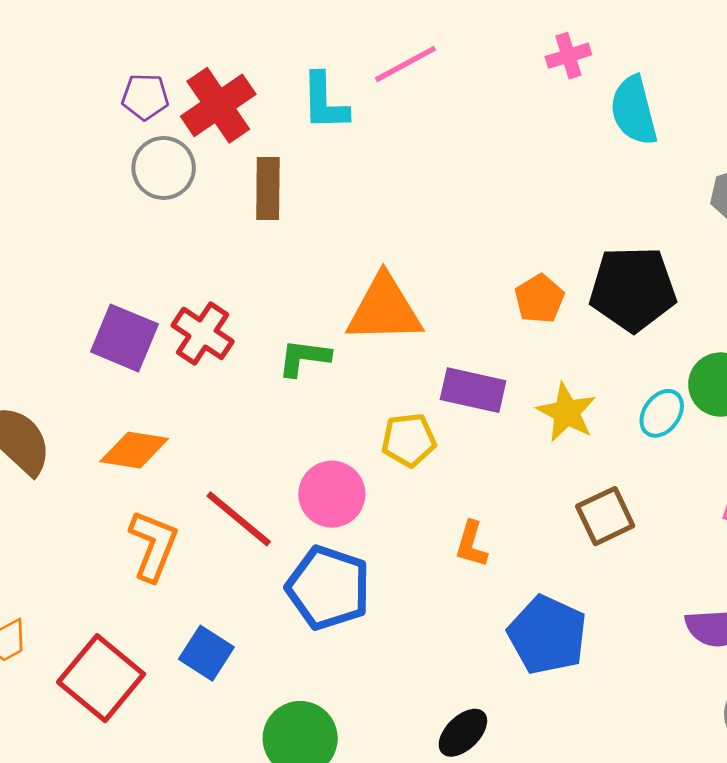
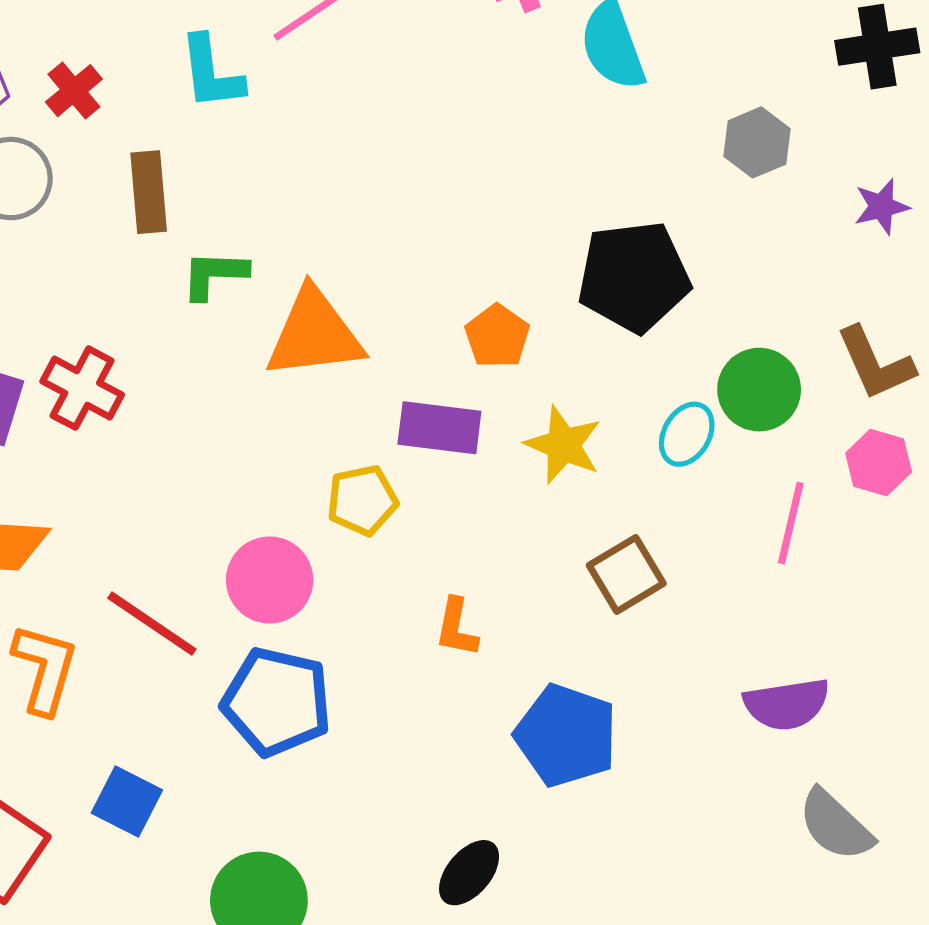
red cross: (218, 105) -> (74, 91), size x0.6
orange pentagon: (539, 299) -> (497, 336), moved
green L-shape: (304, 358) -> (214, 275), moved

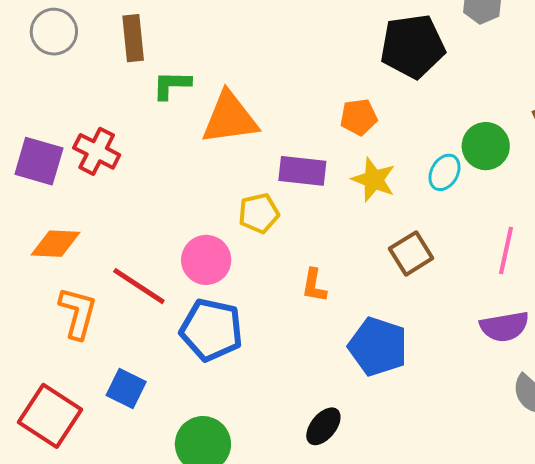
black pentagon: (634, 277) -> (413, 46), moved
orange pentagon: (497, 336) -> (359, 117), moved, turned 30
pink line: (791, 523) -> (506, 250), moved

